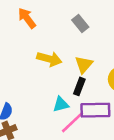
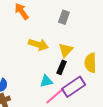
gray rectangle: (80, 23) -> (64, 17), turned 56
purple rectangle: (95, 110) -> (74, 87), turned -35

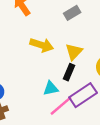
gray rectangle: (64, 17) -> (72, 13), turned 40

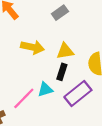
yellow triangle: (74, 52) -> (65, 51), turned 42
pink line: (61, 106) -> (24, 98), moved

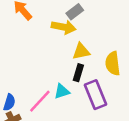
yellow arrow: (32, 47) -> (64, 27), moved
purple rectangle: (78, 94) -> (96, 95), turned -72

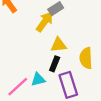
yellow arrow: (64, 27) -> (45, 22), turned -70

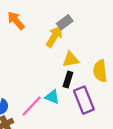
cyan triangle: (38, 79) -> (52, 97), turned 40

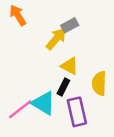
yellow triangle: (71, 59) -> (70, 66), turned 30
cyan triangle: (52, 97) -> (44, 103), size x1.5

